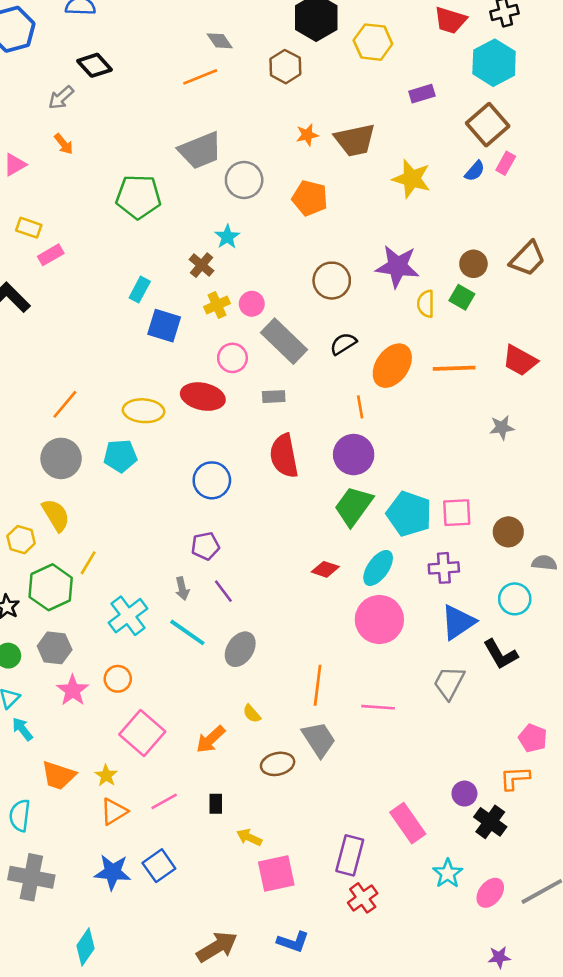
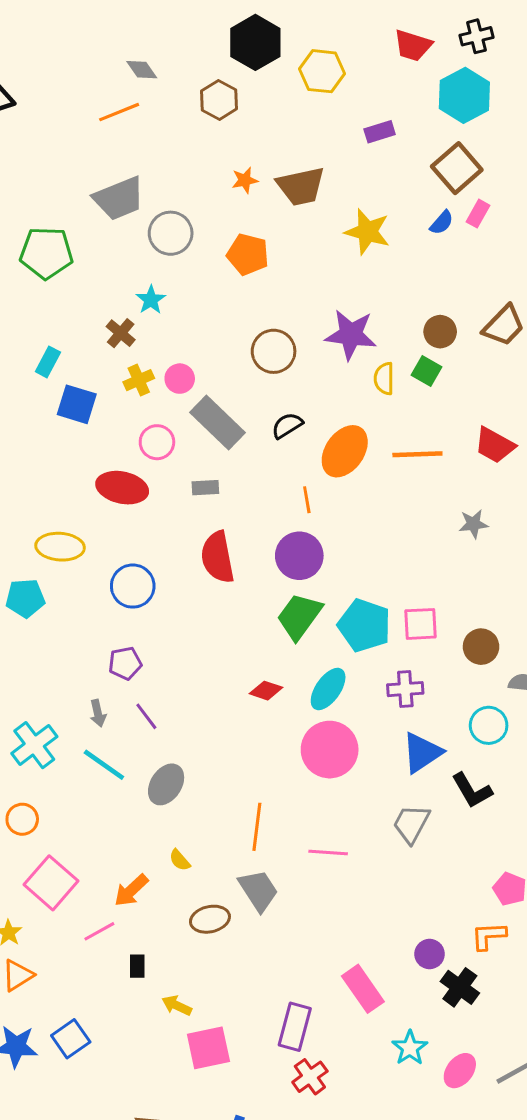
yellow ellipse: (144, 411) -> (60, 547), moved
cyan pentagon: (120, 456) -> (25, 598), moved
pink line: (164, 801) -> (99, 931), moved

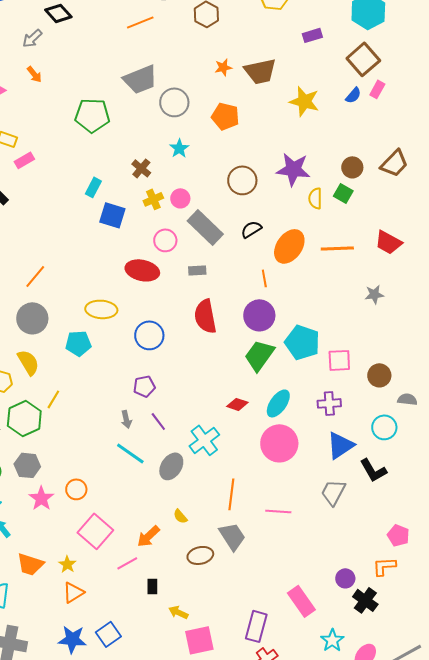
cyan star: (151, 300) -> (179, 148), moved
cyan pentagon: (364, 625) -> (302, 342), moved
cyan cross: (34, 745) -> (204, 440), moved

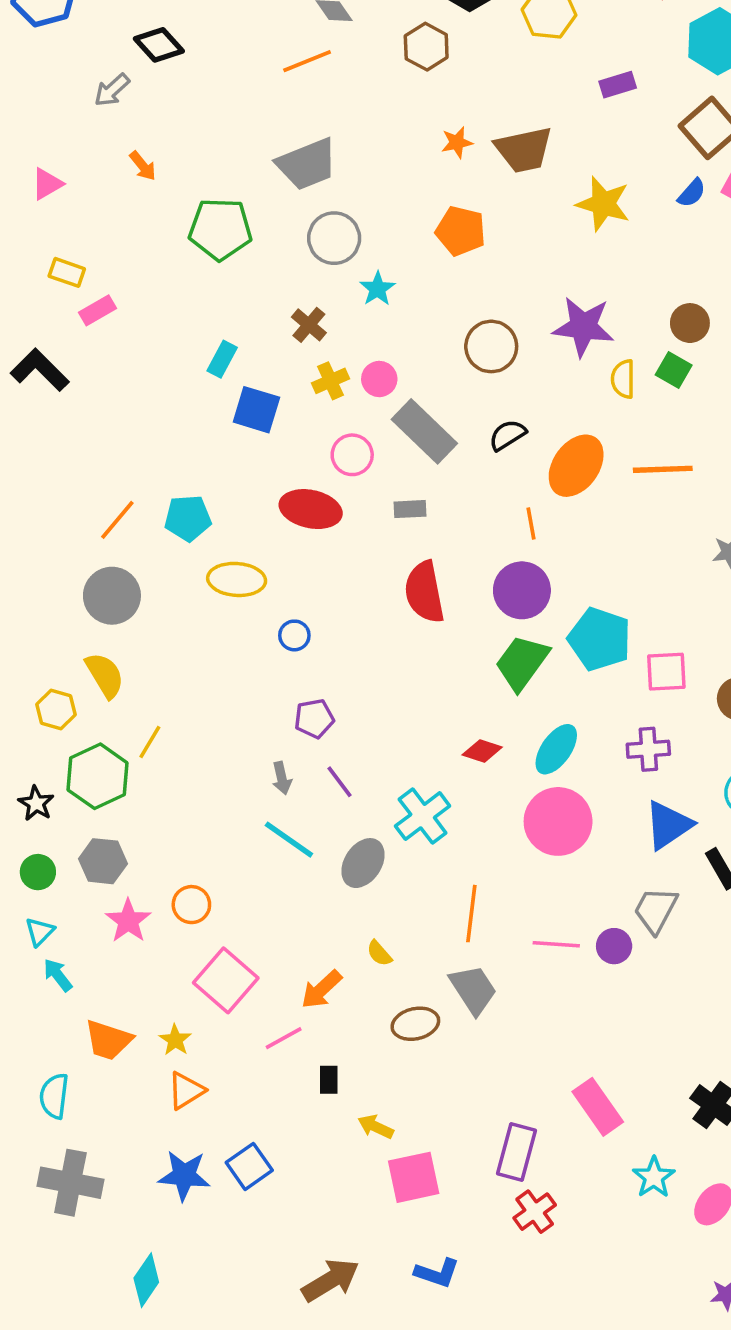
orange arrow: (34, 74) -> (143, 166), moved
gray circle: (174, 102) -> (334, 238), moved
blue circle: (149, 335) -> (294, 635), moved, size x0.6
cyan pentagon: (78, 343) -> (188, 518), moved
purple circle: (345, 578) -> (614, 946), moved

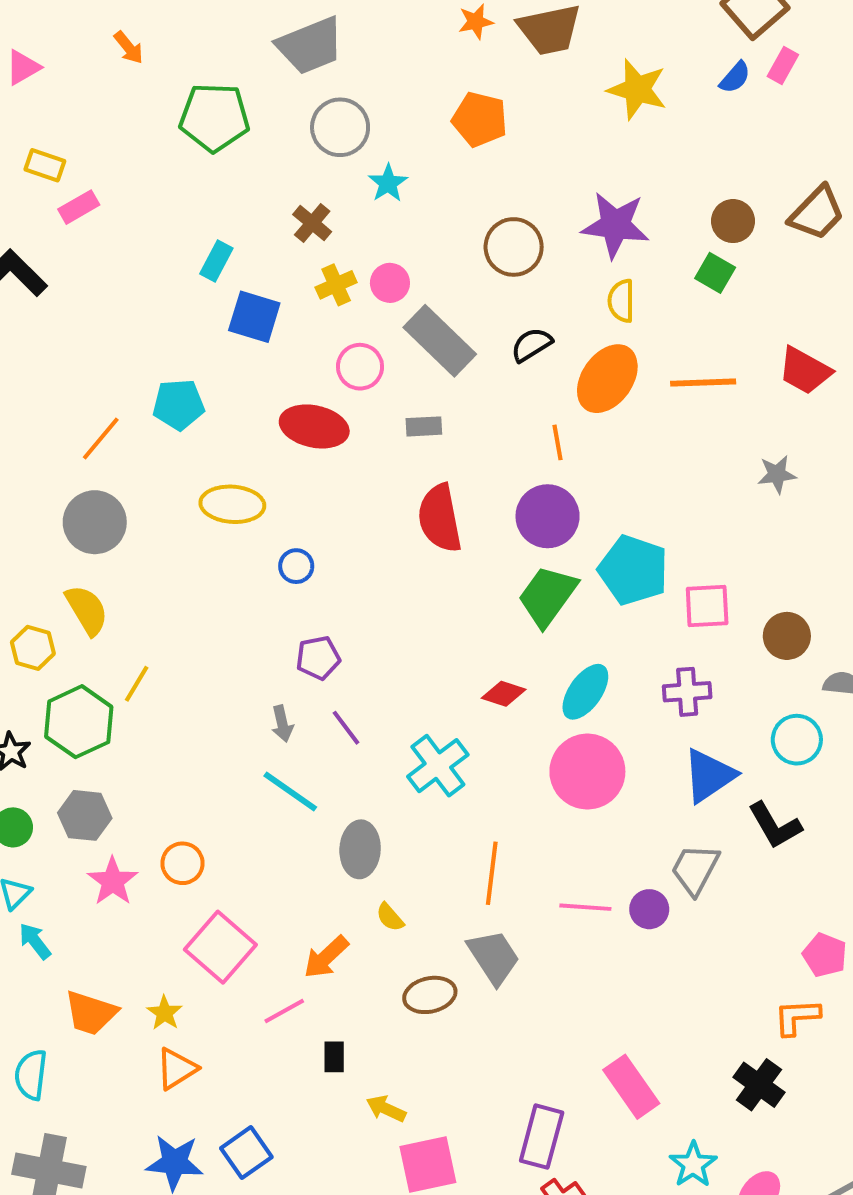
yellow semicircle: (623, 379) -> (621, 301), moved
cyan pentagon: (188, 518) -> (179, 405), moved
gray ellipse: (363, 863) -> (360, 849), moved, turned -30

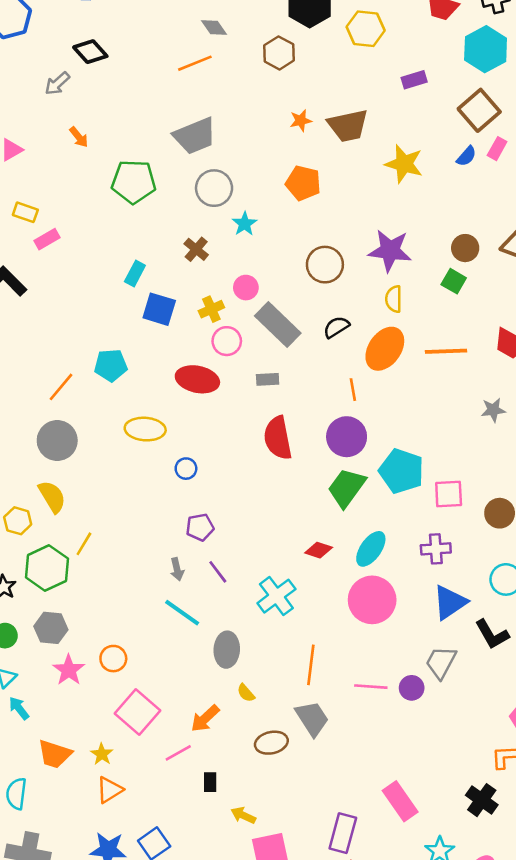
yellow cross: (336, 285) -> (211, 309), moved

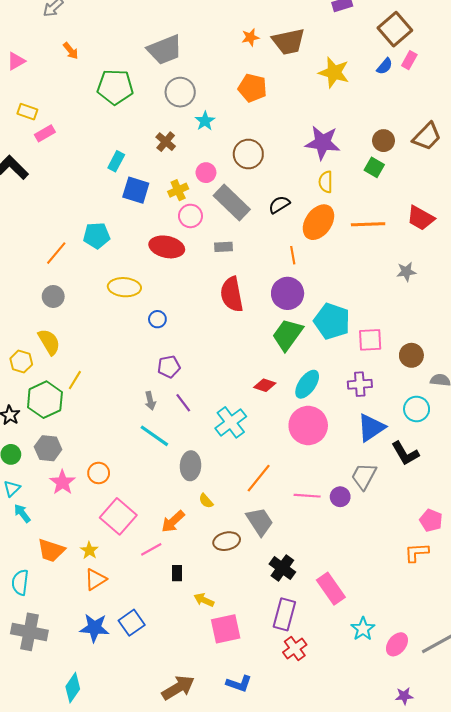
brown circle: (325, 265) -> (248, 154), moved
gray circle: (57, 441) -> (53, 296), size x0.7
orange line: (311, 665) -> (259, 478), turned 32
black cross: (482, 800) -> (282, 568), moved

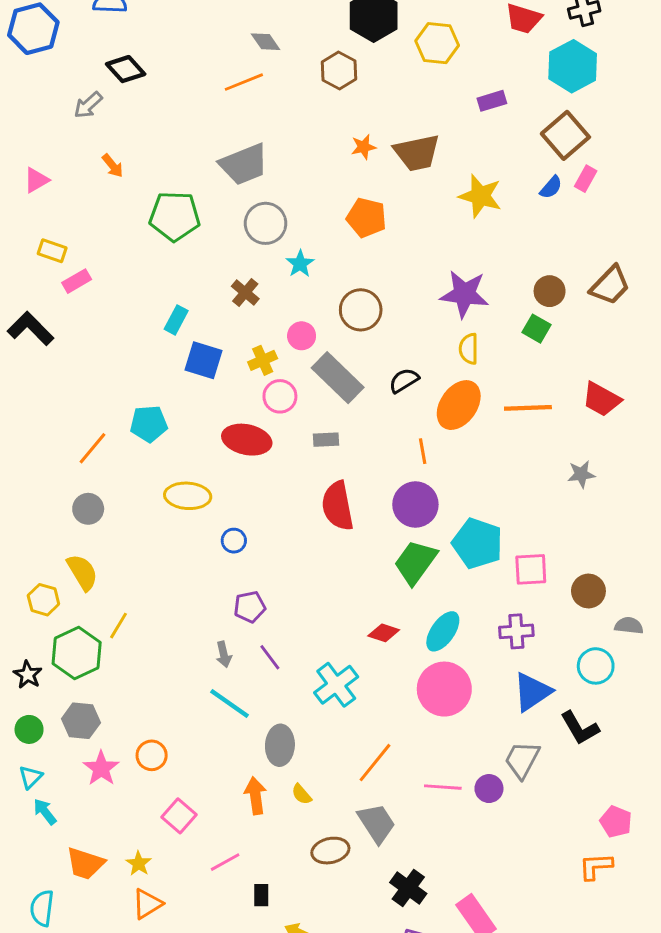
pink square: (118, 516) -> (179, 816), size x0.7
orange arrow: (173, 522) -> (255, 796), moved, turned 125

